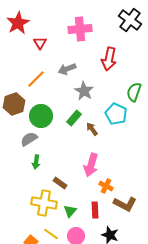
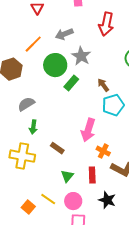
cyan pentagon: (116, 114) -> (113, 105), moved, turned 30
green circle: (41, 116) -> (55, 65), moved
brown arrow: (92, 129) -> (103, 85), moved
yellow cross: (44, 203) -> (22, 156), moved

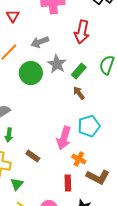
green rectangle: (71, 83) -> (79, 71), moved
cyan pentagon: (113, 105) -> (89, 126), moved
green triangle: (67, 176) -> (17, 184), moved

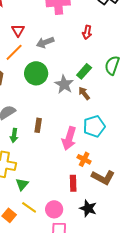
red triangle: (13, 16) -> (18, 30), moved
red arrow: (82, 32) -> (87, 32), size x0.6
gray star: (57, 64) -> (64, 84), moved
brown rectangle: (33, 156) -> (38, 125), moved, turned 64

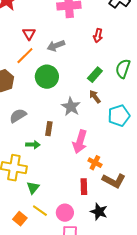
gray star: (64, 84) -> (71, 107), moved
cyan pentagon: (94, 126) -> (119, 116), moved
green arrow: (14, 135) -> (33, 145), moved, turned -96

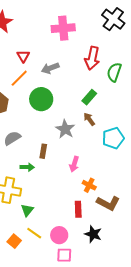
red arrow: (98, 36) -> (92, 58), size x1.6
green semicircle: (123, 69) -> (114, 72), moved
pink arrow: (80, 142) -> (74, 164), size x0.7

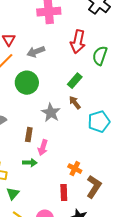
pink arrow: (74, 164) -> (43, 148), moved
green arrow: (27, 167) -> (30, 163), moved
brown L-shape: (108, 203) -> (94, 187), turned -85

